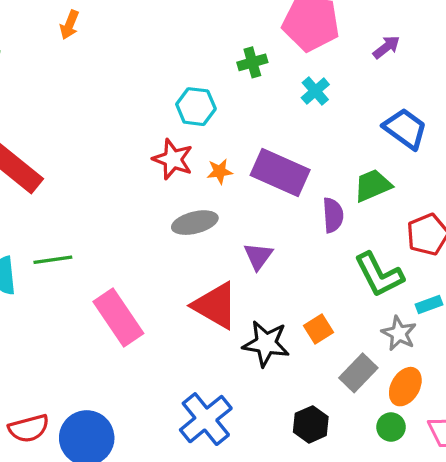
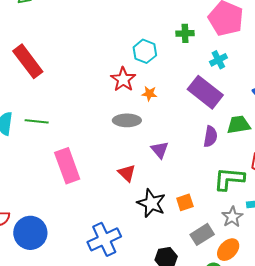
purple rectangle: (280, 173) -> (205, 92), moved
purple triangle: (258, 256) -> (160, 150), turned -30
green L-shape: (379, 275) -> (229, 179), turned 108
red triangle: (215, 306) -> (127, 173), size x0.6

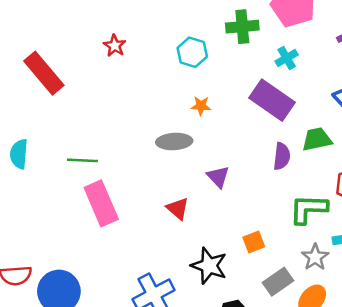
green cross: (185, 33) -> (242, 27), size x1.4
red star: (123, 79) -> (115, 46), moved, size x0.7
green line: (37, 121) -> (82, 160), moved
black star: (151, 203) -> (209, 266), moved

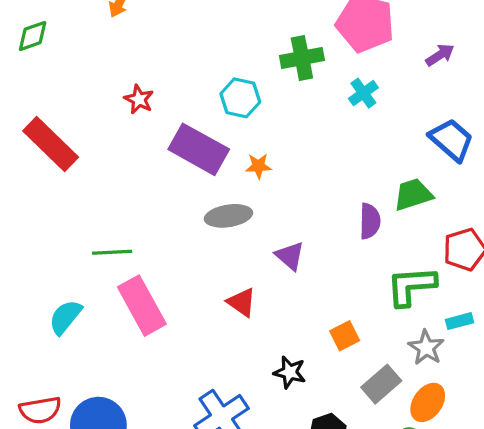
purple rectangle: (272, 100) -> (199, 149), moved
cyan semicircle: (19, 154) -> (65, 317), moved, turned 40
black star: (209, 266) -> (290, 372), size x0.7

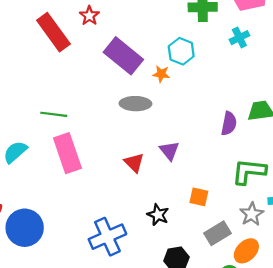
cyan hexagon: (240, 98) -> (181, 51), moved
red rectangle: (51, 144) -> (53, 32), moved
purple triangle: (290, 256) -> (169, 151), moved
orange square: (345, 336) -> (199, 197), turned 30

